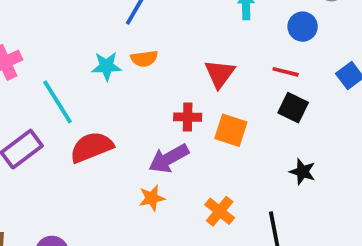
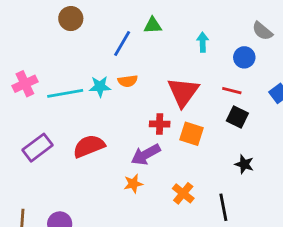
red triangle: (220, 74) -> (183, 92), size x1.4
cyan line: (58, 102) -> (65, 93), moved, turned -68

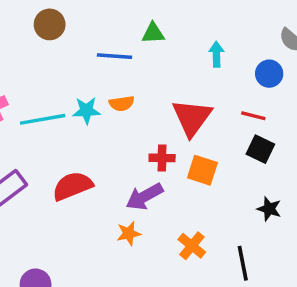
blue line: (122, 43) -> (115, 56), turned 64

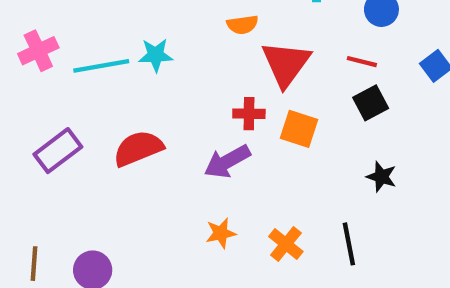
orange semicircle: (122, 103) -> (242, 25), moved
black square: (260, 149) -> (371, 103), turned 36
orange star: (129, 233) -> (221, 233), moved
orange cross: (192, 246) -> (286, 244), moved

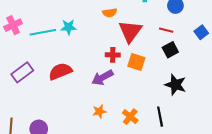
black star: (381, 177) -> (175, 85), size x1.5

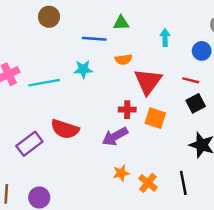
cyan star: (69, 27) -> (83, 69), moved
red semicircle: (60, 71) -> (65, 129), turned -140
purple rectangle: (22, 72) -> (29, 144), moved
orange star: (99, 111) -> (121, 173), moved

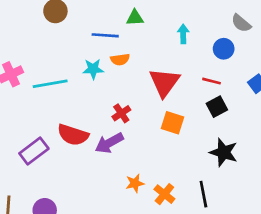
orange semicircle: (124, 59) -> (120, 60), moved
red cross: (127, 110) -> (121, 113), moved, turned -35
purple arrow: (115, 136) -> (109, 143), moved

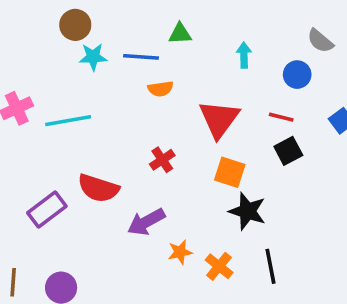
cyan star: (93, 69) -> (93, 57), moved
purple arrow: (109, 143) -> (146, 222), moved
black star: (224, 152) -> (247, 211), moved

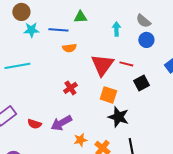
gray semicircle: (320, 41) -> (143, 21), moved
red line: (281, 117) -> (126, 64), moved
red semicircle: (98, 188) -> (34, 124), moved, size x0.6

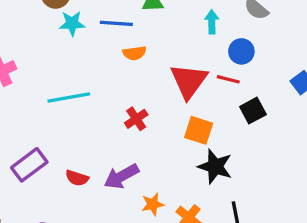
blue circle: (146, 40) -> (241, 51), moved
cyan line: (17, 66) -> (69, 97), moved

